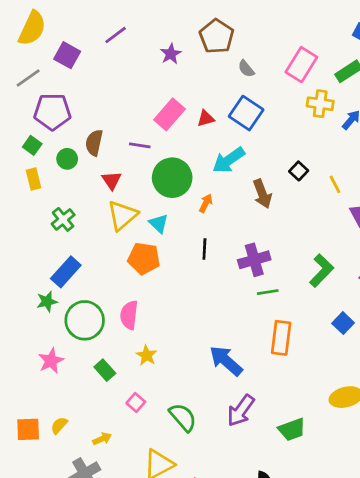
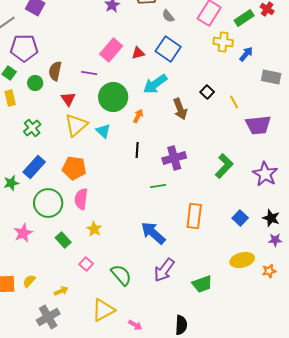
orange pentagon: (144, 258) -> (74, 168), moved
green line: (268, 292) -> (158, 186), moved
green star: (47, 302) -> (11, 183), moved
blue square: (343, 323) -> (240, 218), moved

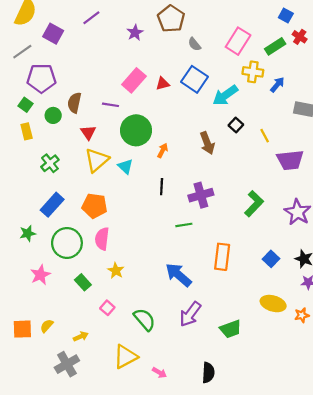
cyan arrow: (155, 84) -> (225, 95), moved
green star: (11, 183) -> (28, 233), moved
yellow ellipse: (242, 260) -> (273, 304), turned 30

